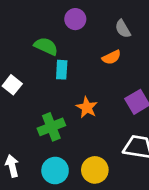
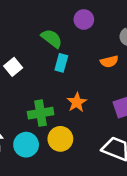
yellow circle: (95, 170) -> (60, 139), moved
cyan circle: (55, 171) -> (26, 145), moved

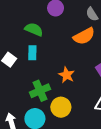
orange semicircle: (109, 62) -> (84, 36), size x1.5
cyan rectangle: (61, 63) -> (32, 53), moved

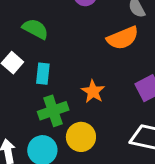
green semicircle: (34, 29) -> (35, 29), moved
cyan rectangle: (32, 53) -> (43, 74), moved

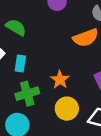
yellow circle: (81, 137) -> (67, 109), moved

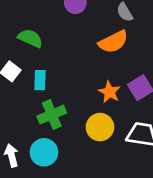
orange star: (60, 80) -> (109, 92), moved

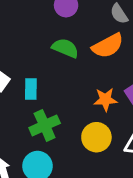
green semicircle: (30, 38) -> (65, 48), moved
orange star: (109, 92) -> (105, 99), turned -30

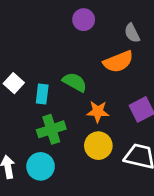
green semicircle: (65, 48) -> (75, 82), moved
orange star: (105, 99) -> (98, 112), moved

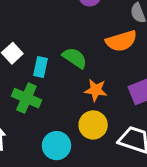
green cross: (51, 129) -> (26, 98), moved, turned 36
cyan circle: (41, 166) -> (56, 146), moved

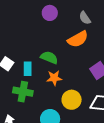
orange star: (96, 90) -> (54, 78), moved

